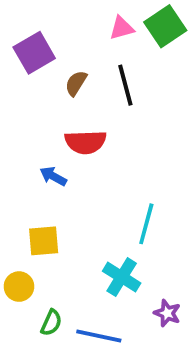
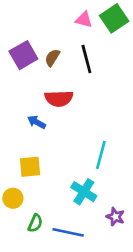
pink triangle: (122, 28) -> (84, 20), turned 30
purple square: (34, 53) -> (23, 55), moved

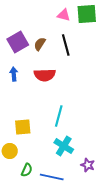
green square: (114, 18) -> (87, 14), turned 30
blue arrow: (37, 122) -> (14, 74), moved, turned 56
cyan line: (101, 155) -> (59, 116), moved

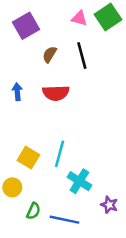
green square: (87, 14) -> (108, 17), turned -30
purple square: (18, 42) -> (26, 26), moved
cyan line: (59, 116) -> (60, 154), moved
yellow square: (23, 127) -> (28, 158), turned 36

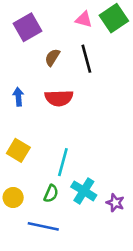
yellow square: (28, 158) -> (18, 150), moved
purple star: (109, 205) -> (115, 203), moved
green semicircle: (33, 211) -> (51, 194), moved
blue line: (65, 220) -> (43, 226), moved

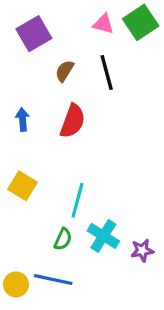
red semicircle: (59, 98) -> (73, 121), turned -68
yellow circle: (13, 198) -> (16, 284), moved
purple star: (115, 203) -> (142, 250), turned -30

